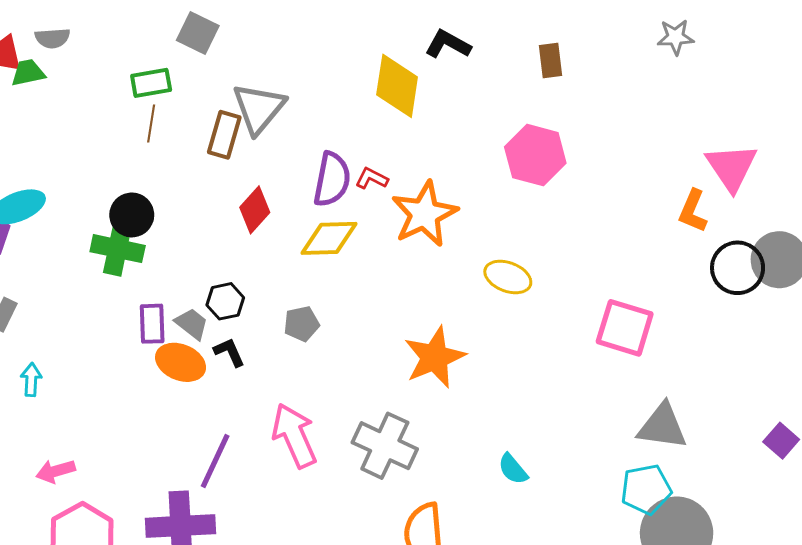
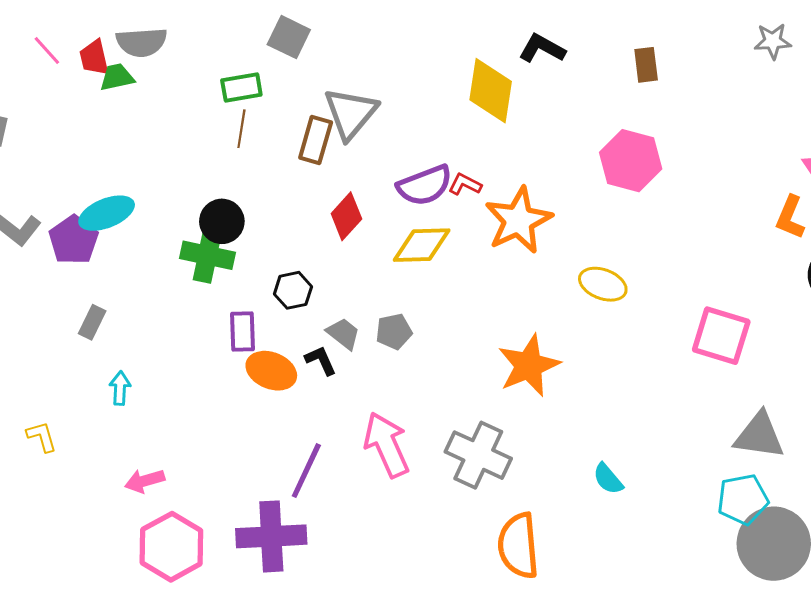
gray semicircle: (52, 38) -> (142, 42), size x1.4
purple semicircle: (332, 179) -> (425, 185), turned 58
black hexagon: (225, 301) -> (293, 290), moved
gray trapezoid: (192, 324) -> (343, 334), moved

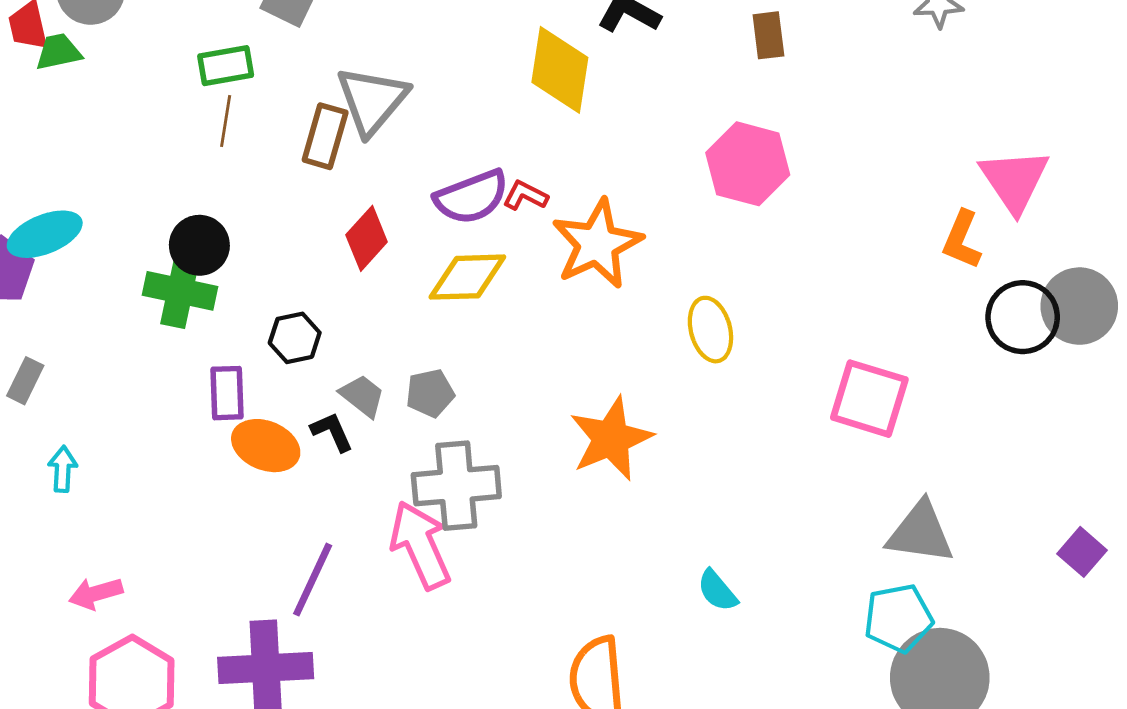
yellow ellipse: (603, 284) -> (710, 330), turned 54
gray cross: (478, 455) -> (456, 486), moved, turned -30

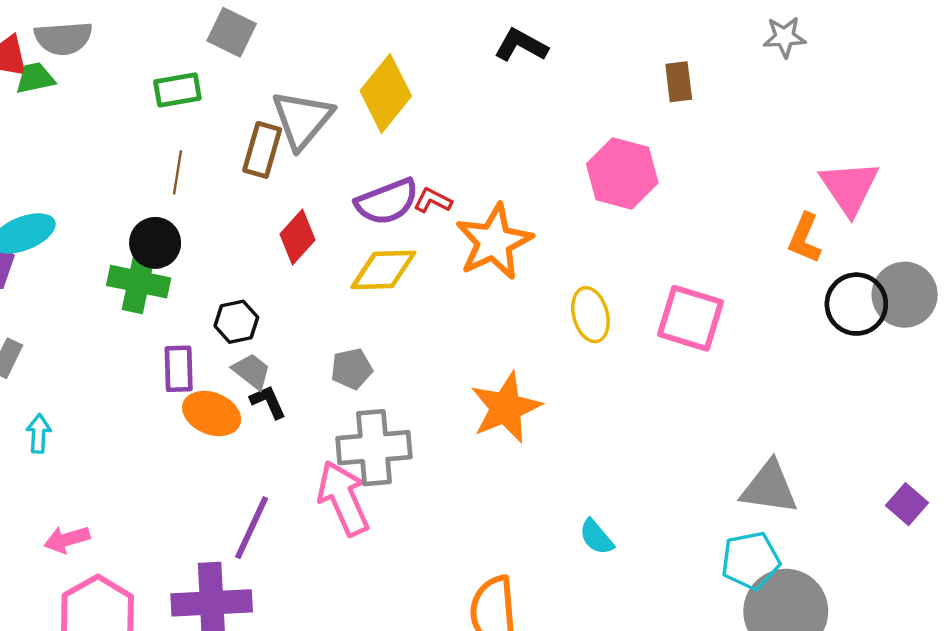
brown rectangle: (768, 35) -> (679, 82), moved
yellow diamond: (560, 70) -> (386, 93), moved, turned 30
brown line: (226, 121) -> (177, 172), moved
gray trapezoid: (362, 396) -> (252, 371), moved
pink square: (869, 399) -> (690, 318), moved

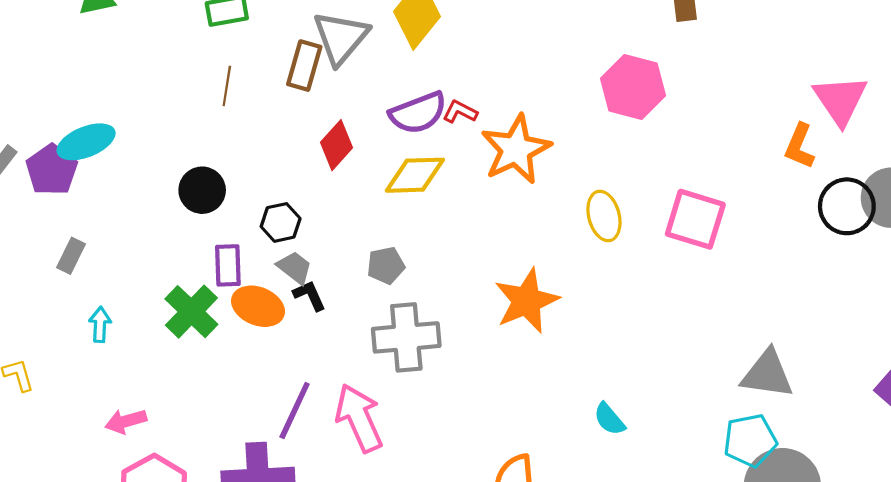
black circle: (155, 243) -> (202, 190), moved
green cross: (139, 282) -> (191, 312), moved, turned 32
pink arrow: (343, 498) -> (359, 418), moved

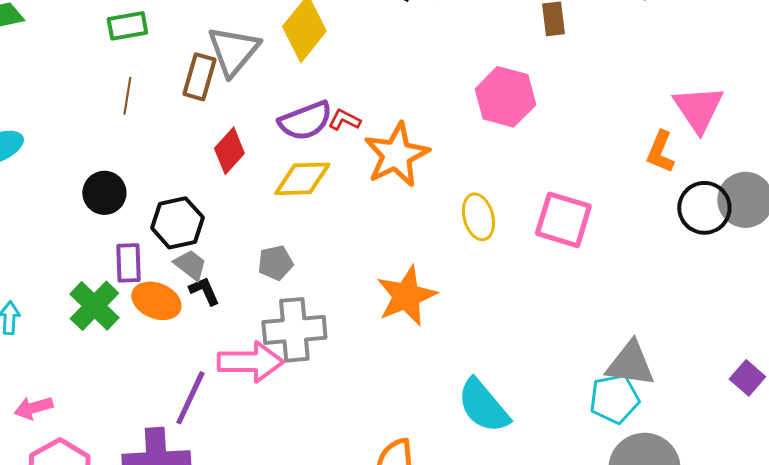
black hexagon: (281, 222) -> (177, 223), size x1.4
pink arrow: (359, 418) -> (250, 362), moved, turned 114
cyan semicircle: (609, 419) -> (483, 406), size x1.8
cyan pentagon: (750, 441) -> (614, 399), moved

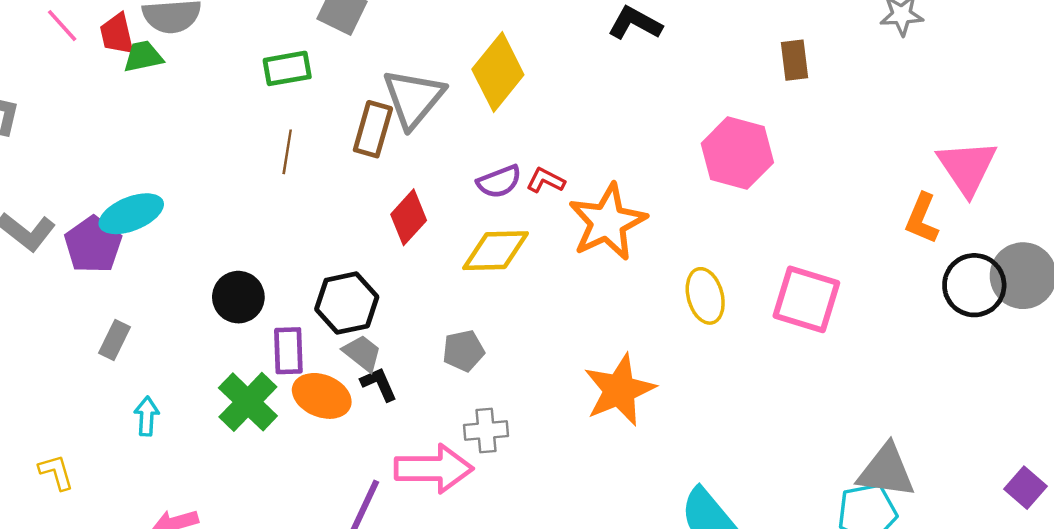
purple semicircle: (305, 121) -> (499, 182), size x0.7
black circle: (104, 193) -> (238, 297), moved
gray cross: (294, 330) -> (486, 430), size x0.6

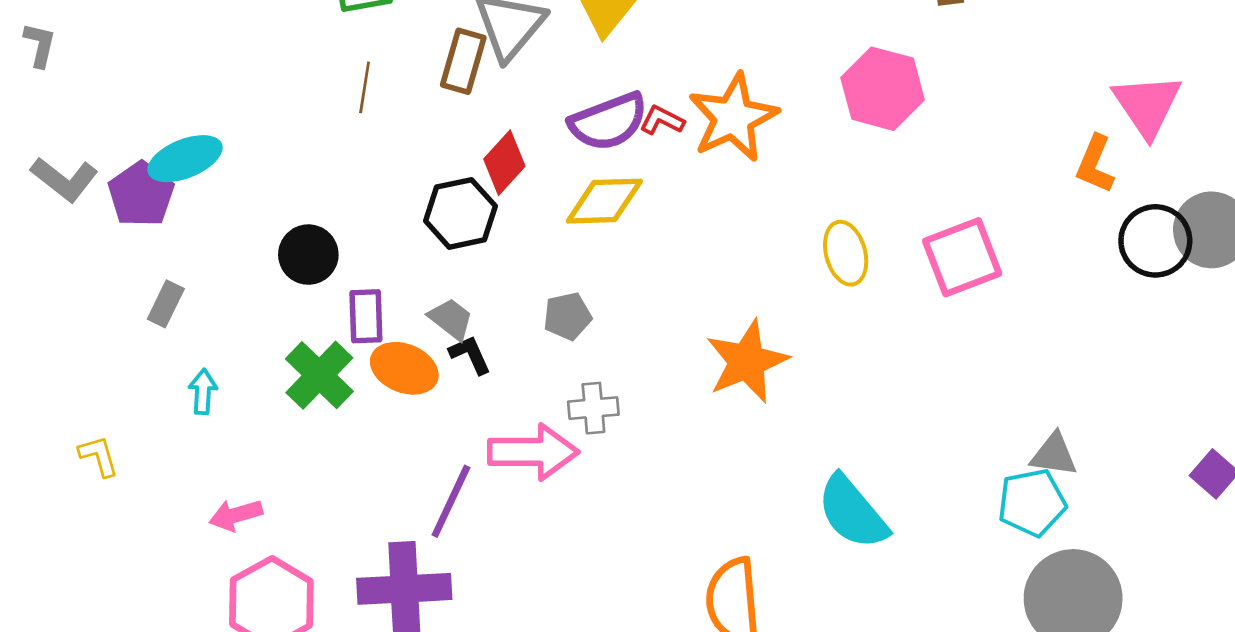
purple semicircle: (499, 182) -> (608, 122), size x1.5
orange star: (608, 222) -> (733, 118), moved
pink square: (806, 299) -> (962, 257), turned -38
black hexagon: (347, 303) -> (460, 213), moved
gray triangle: (886, 471) -> (1054, 455), size x0.7

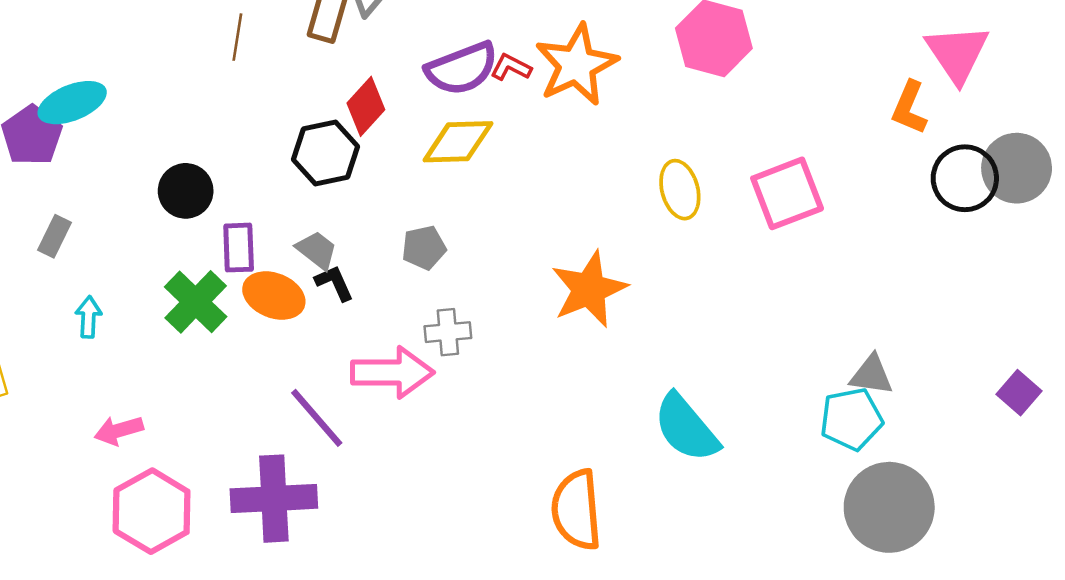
purple line: (451, 501) -> (317, 418), turned -66

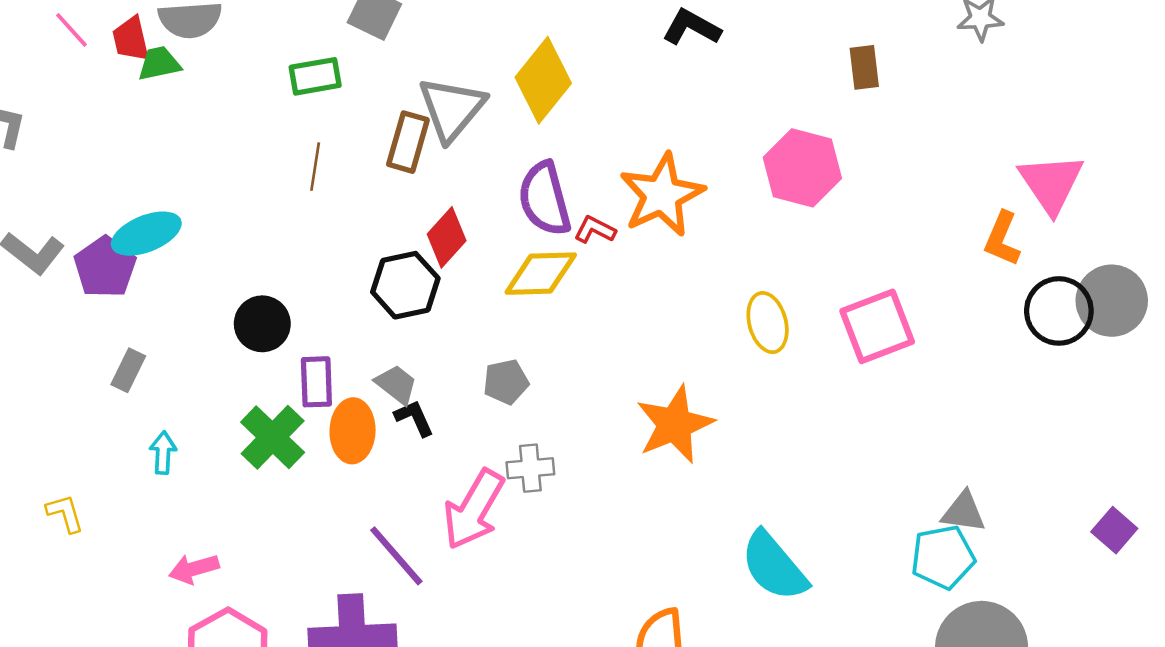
red L-shape: (511, 67) -> (595, 230), moved
purple semicircle: (462, 69) -> (545, 199), turned 96
orange ellipse: (274, 296) -> (353, 431), turned 70
pink arrow: (392, 372) -> (474, 509), turned 120

